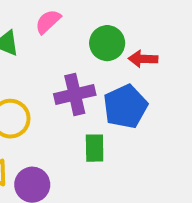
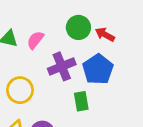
pink semicircle: (48, 22) -> (35, 40), moved
red arrow: (143, 59) -> (105, 34), turned 36

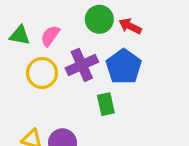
yellow circle: (20, 90) -> (42, 73), moved

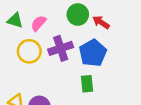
green rectangle: (106, 104) -> (87, 84), moved

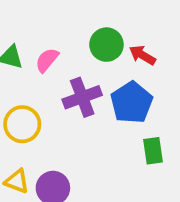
yellow circle: (29, 51) -> (22, 124), moved
green rectangle: (87, 84) -> (153, 151), moved

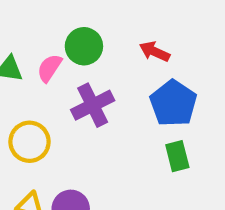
green circle: (106, 45) -> (84, 46), moved
blue pentagon: (132, 102) -> (173, 103), moved

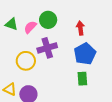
red arrow: (155, 52) -> (80, 28), turned 48
yellow circle: (30, 142) -> (26, 61), moved

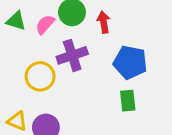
red arrow: (80, 28) -> (104, 22), moved
blue pentagon: (85, 54) -> (130, 62), turned -30

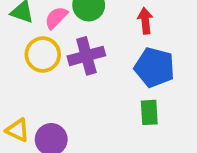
red arrow: (104, 22) -> (145, 21), moved
yellow circle: (40, 76) -> (43, 54), moved

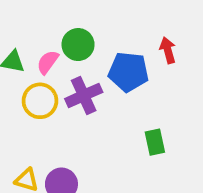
red arrow: (145, 21) -> (168, 50), moved
blue pentagon: (154, 67) -> (128, 72), moved

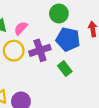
green circle: (78, 45) -> (59, 14), moved
green rectangle: (155, 142) -> (65, 69), moved, turned -32

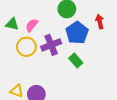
blue pentagon: (68, 39) -> (77, 33), turned 30

